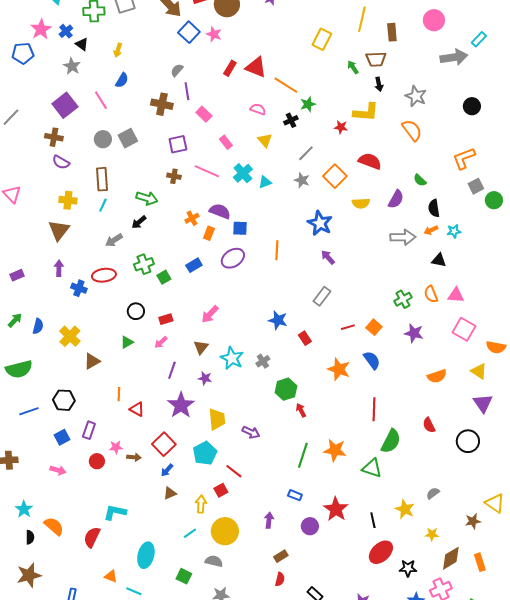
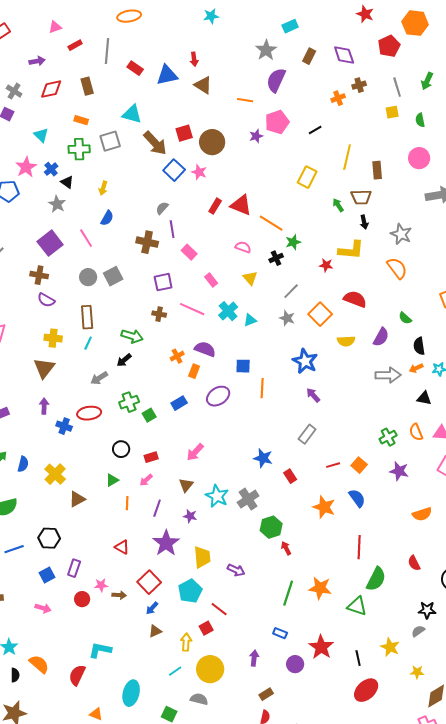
blue square: (240, 228) -> (243, 366), moved
gray cross: (263, 361) -> (248, 499), size x1.5
orange line: (119, 394) -> (127, 503), moved
black star: (408, 568) -> (427, 610), moved

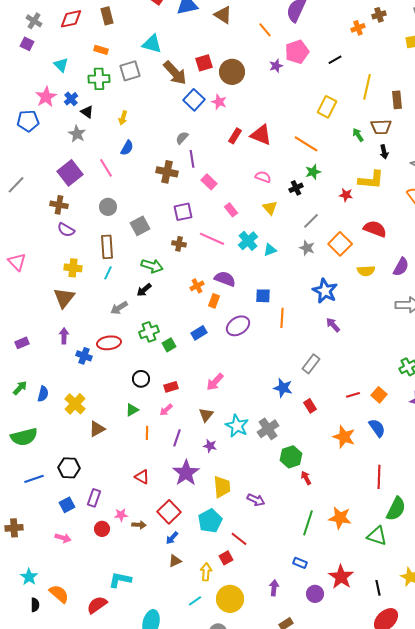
orange line: (245, 100) -> (265, 30), turned 42
orange line: (271, 223) -> (306, 144), moved
gray square: (113, 276) -> (140, 226), moved
gray rectangle: (307, 434) -> (311, 364), moved
red semicircle: (77, 675) -> (97, 605), turned 30

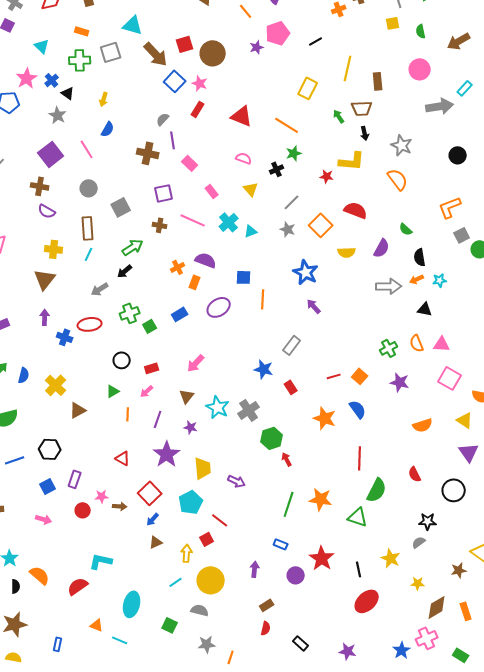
red rectangle: (235, 136) -> (198, 109), moved
green arrow: (152, 266) -> (133, 247), turned -50

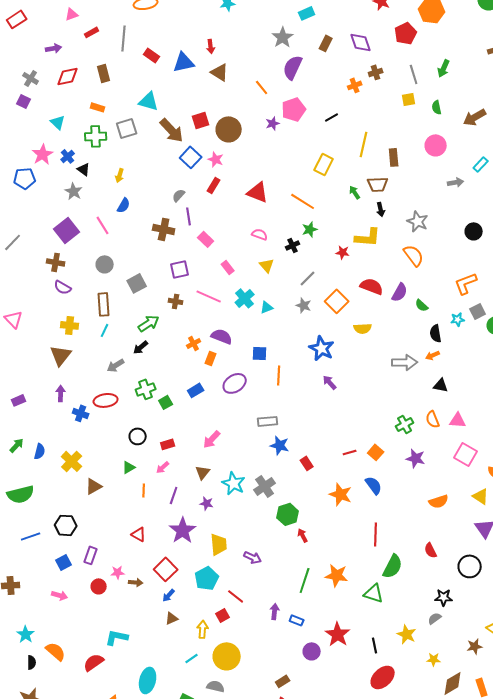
gray arrow: (440, 106) -> (456, 182), size x0.6
purple semicircle: (382, 248) -> (400, 292), moved
cyan star: (440, 280) -> (458, 319), moved
gray rectangle: (292, 345) -> (268, 421), moved, turned 48
purple arrow: (255, 569) -> (275, 611), moved

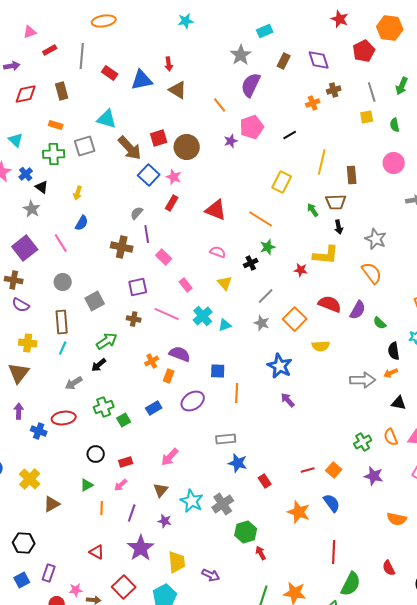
orange semicircle: (439, 501) -> (397, 519), turned 30

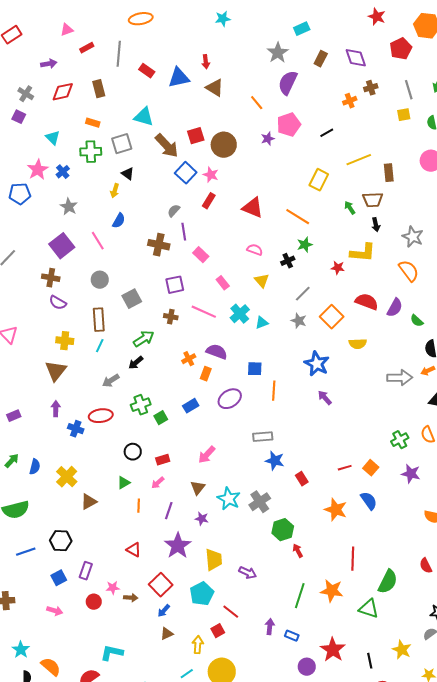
yellow line: (322, 162) -> (359, 160), turned 55
black triangle: (42, 187) -> (128, 174), moved
red line: (334, 552) -> (353, 559), moved

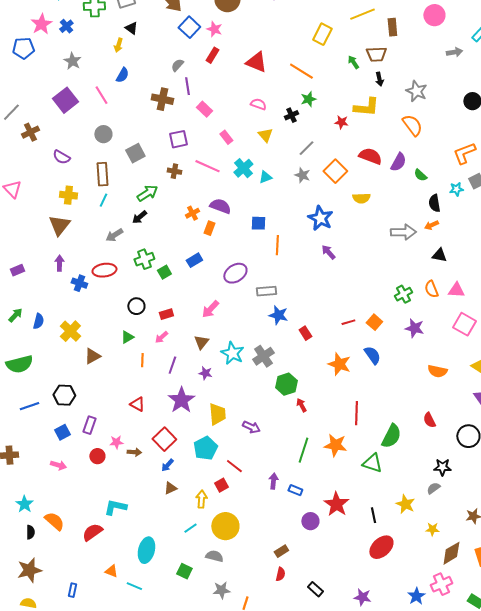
brown cross: (51, 278) -> (30, 132), moved, turned -36
purple ellipse: (230, 399) -> (235, 273), moved

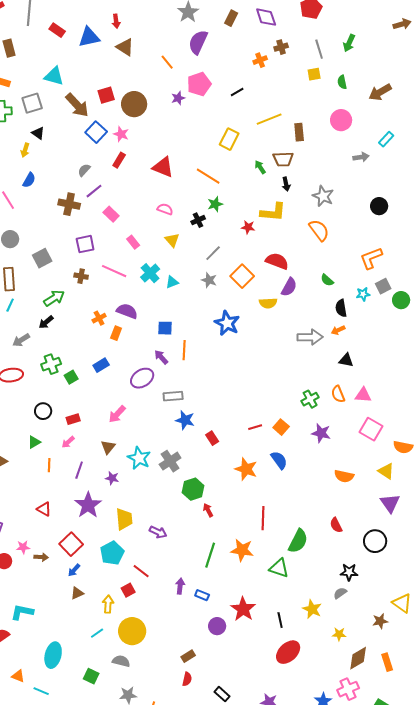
purple line: (187, 86) -> (94, 191), turned 60
purple semicircle: (398, 162) -> (289, 287), moved
purple arrow: (328, 252) -> (161, 357), moved

